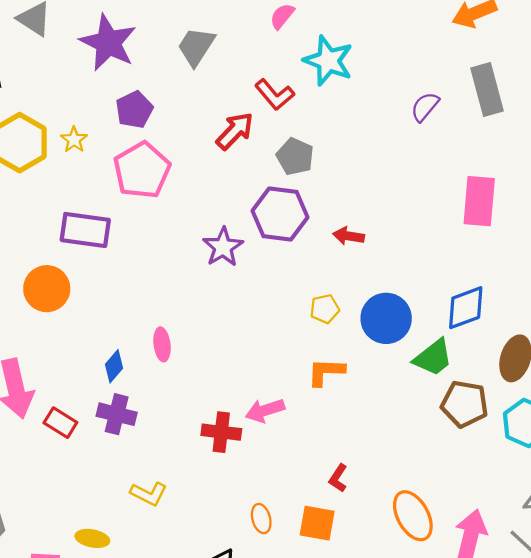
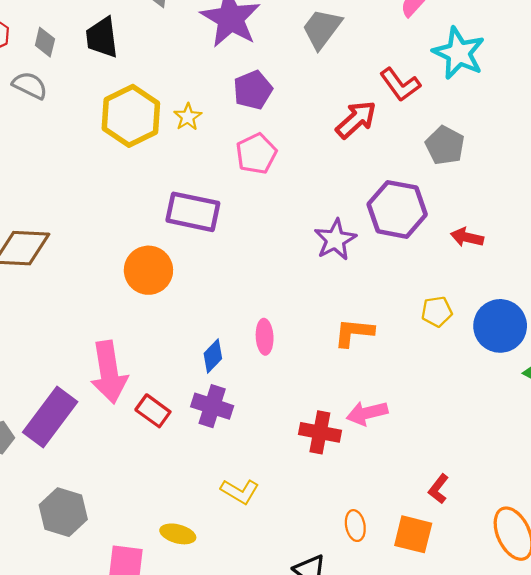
gray pentagon: (295, 157) -> (445, 145), moved
pink pentagon: (142, 170) -> (256, 154), size x0.7
orange L-shape: (326, 372) -> (354, 333), moved

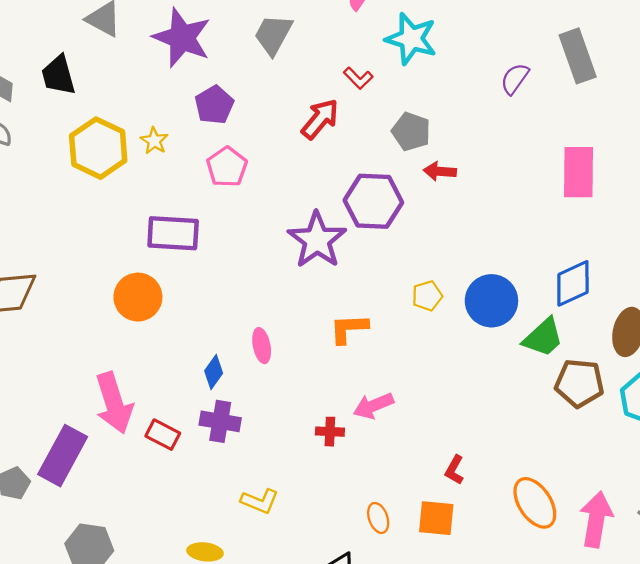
red L-shape: (400, 85) -> (358, 78), size x0.7
red arrow: (467, 237) -> (440, 171), moved
purple star: (335, 240) -> (317, 240), size x1.4
red cross: (320, 432) -> (330, 432), size x0.7

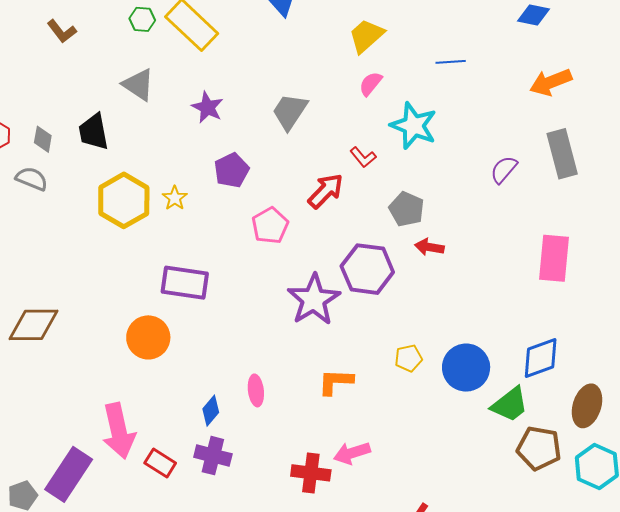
purple star: (182, 38) -> (207, 107), size x0.6
pink pentagon: (227, 167) -> (270, 226), moved
red cross: (330, 432) -> (311, 473), size x1.5

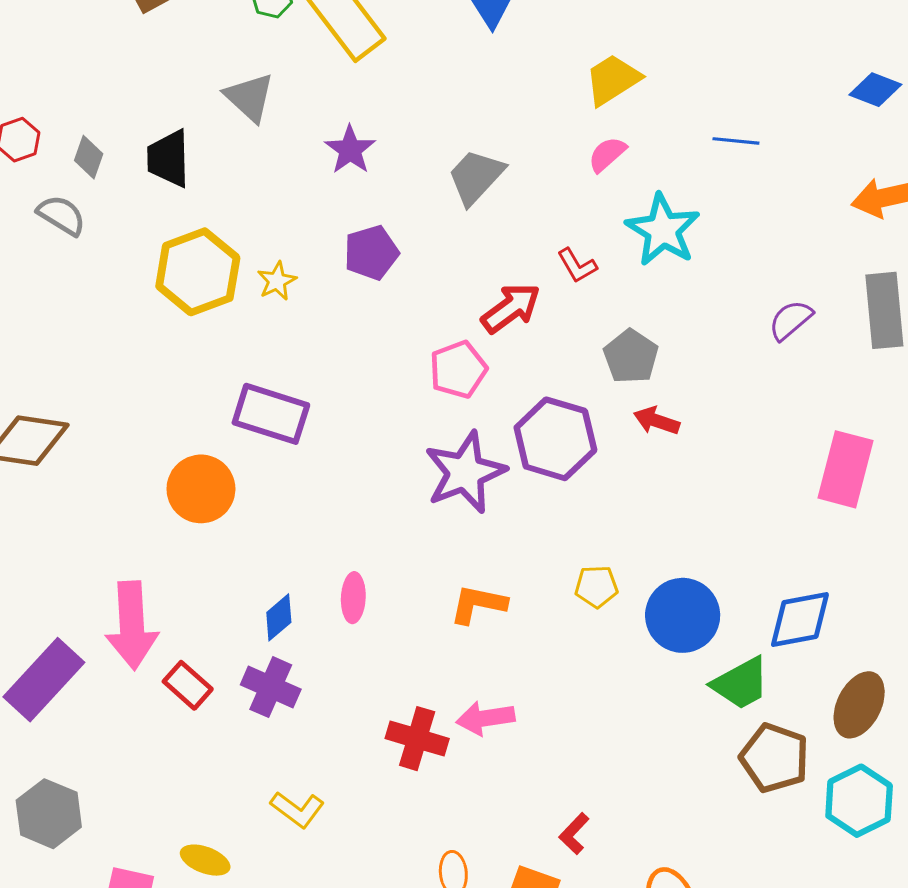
pink pentagon: (270, 226) -> (458, 370), moved

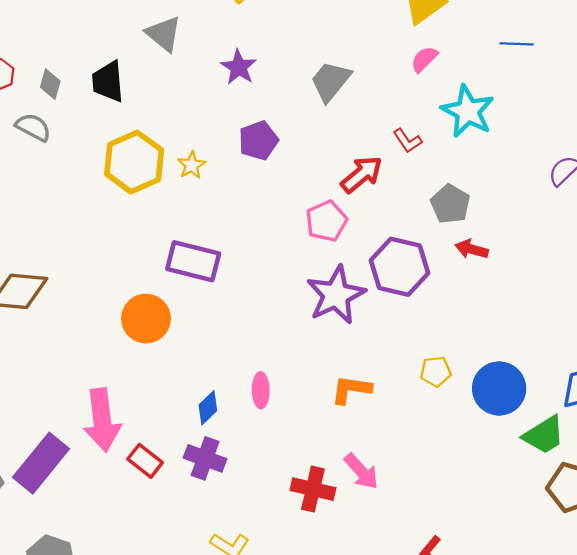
pink arrow: (485, 718) -> (361, 471), turned -120

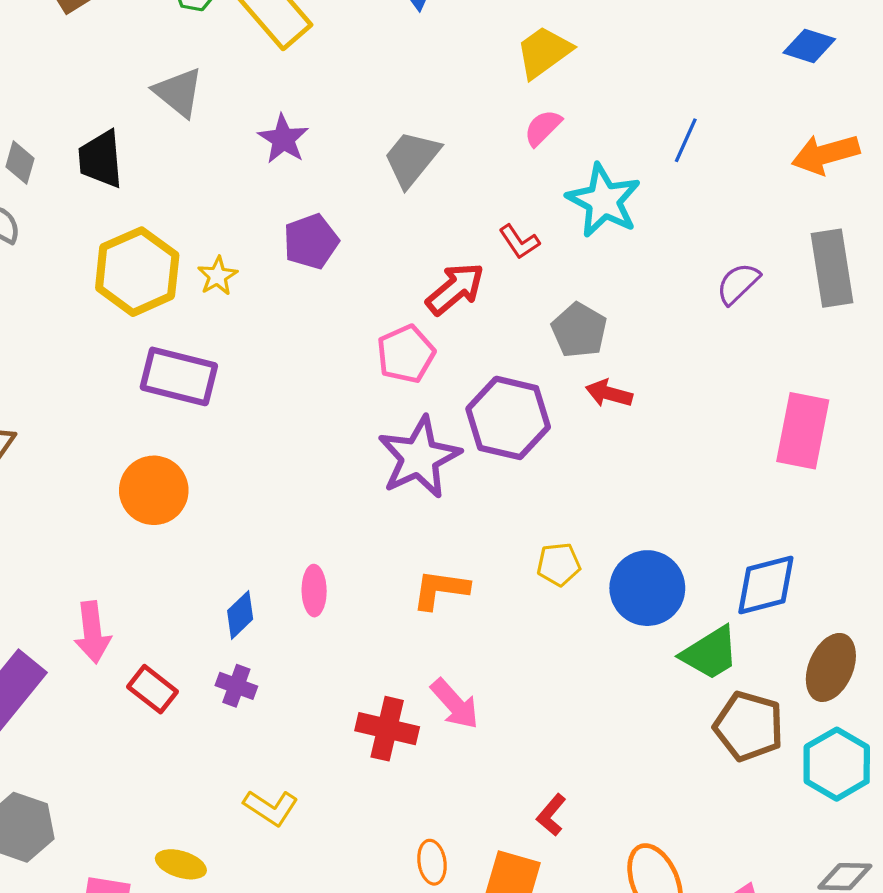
blue line: (517, 44) -> (686, 140), moved, turned -68
purple rectangle: (193, 261) -> (179, 376), moved
pink arrow: (102, 420) -> (92, 632), size x0.7
purple cross: (205, 458) -> (236, 686), size x0.7

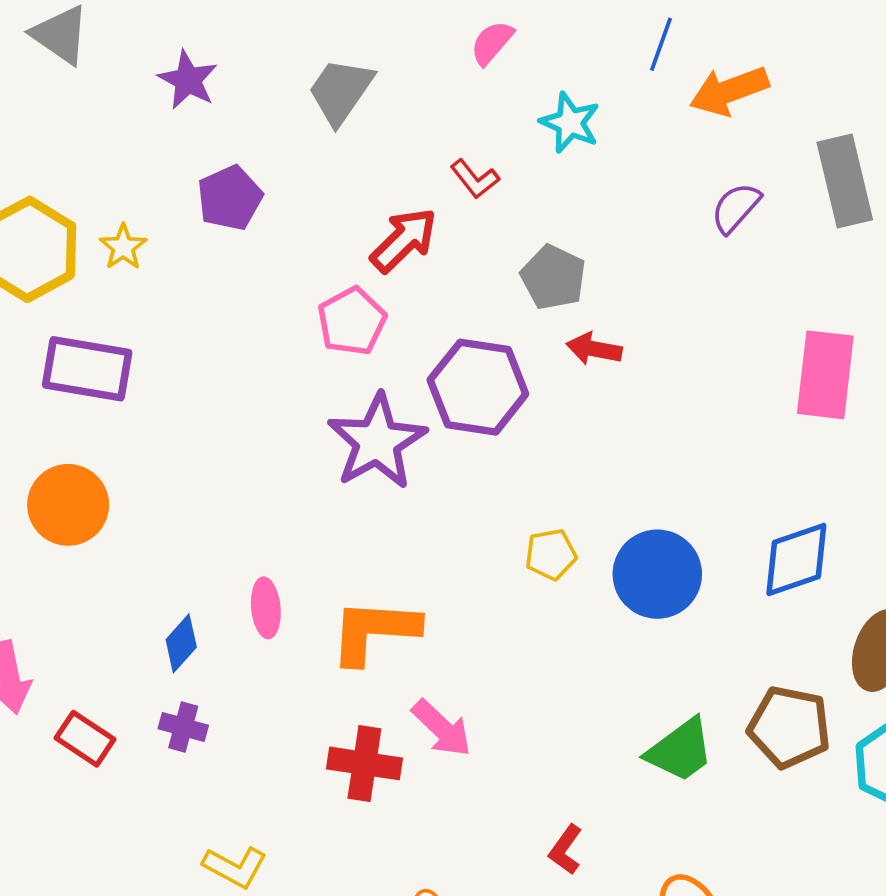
orange arrow: (826, 154) -> (729, 91), moved
cyan star: (604, 201) -> (570, 123), size x0.7
orange L-shape: (440, 590) -> (374, 631), moved, size x1.4
green trapezoid: (710, 653) -> (680, 750), moved

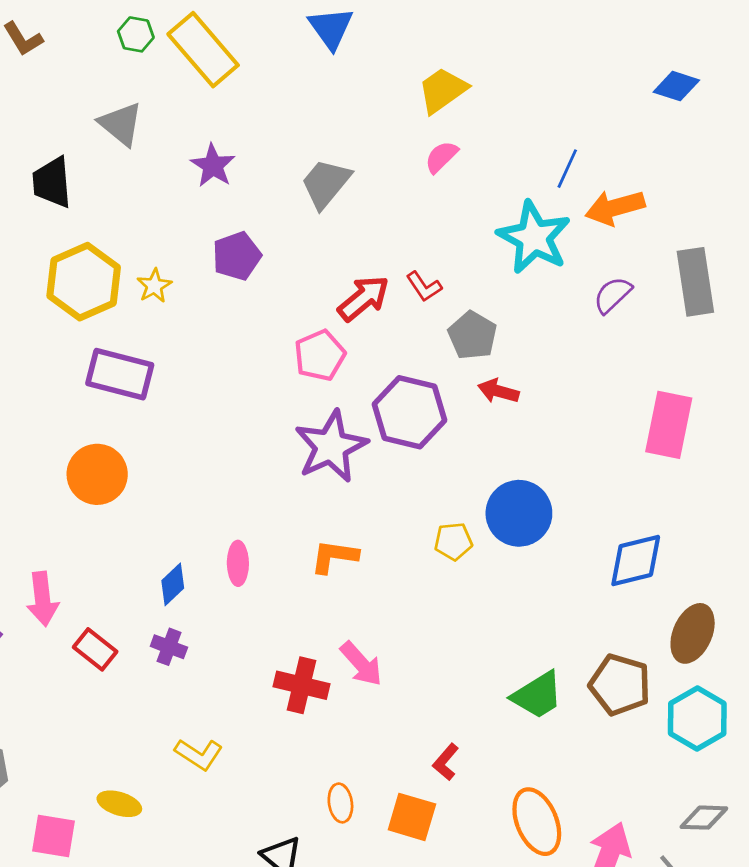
cyan star: (570, 123) -> (534, 237), moved, size x1.6
red L-shape: (475, 179) -> (424, 287), moved
blue circle: (657, 574) -> (519, 513), moved
orange L-shape: (374, 631) -> (334, 557), moved, size x0.7

